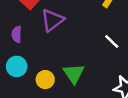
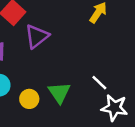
white line: (112, 41) -> (99, 83), moved

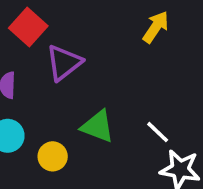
green triangle: (59, 93) -> (98, 126), moved, turned -35

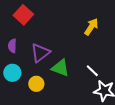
yellow arrow: (156, 27) -> (91, 27), moved
purple triangle: (64, 63) -> (40, 53), moved

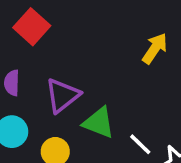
white line: (92, 71) -> (140, 144), moved

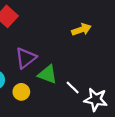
yellow arrow: (155, 48) -> (81, 30), turned 36

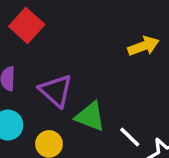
purple triangle: (26, 58) -> (56, 91), turned -40

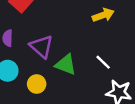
white line: (130, 137) -> (103, 62), moved

